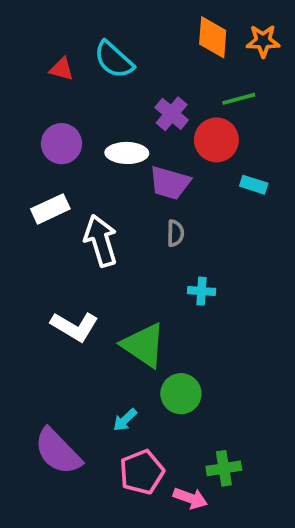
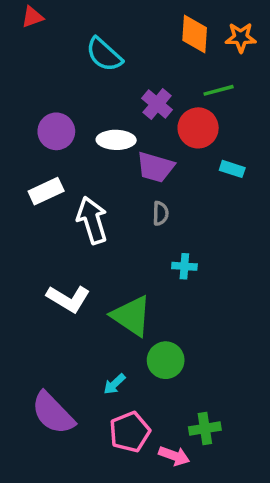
red triangle: (62, 69) -> (32, 17), moved, turned -35

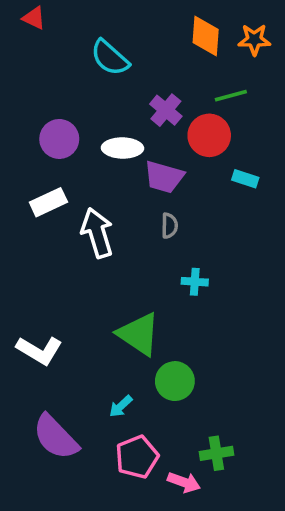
red triangle: (32, 17) -> (34, 18), turned 45
white L-shape: (68, 299) -> (39, 350), moved

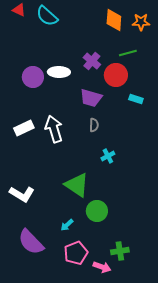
cyan semicircle: (110, 58) -> (47, 16), moved
white ellipse: (122, 148) -> (59, 72), moved
white rectangle: (48, 202) -> (24, 128), moved
cyan cross: (195, 282) -> (108, 156), turned -32

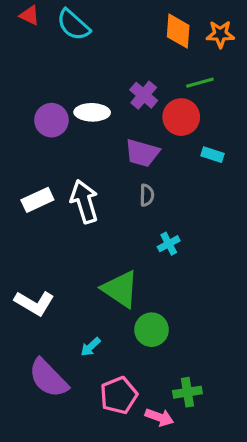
cyan arrow: (67, 225) -> (91, 347), moved

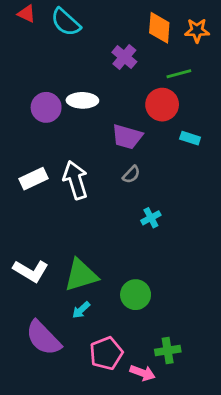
purple cross: (144, 95) -> (124, 57), moved
gray semicircle: (147, 195) -> (131, 174), turned 42
green triangle: (120, 289) -> (81, 275), moved, turned -51

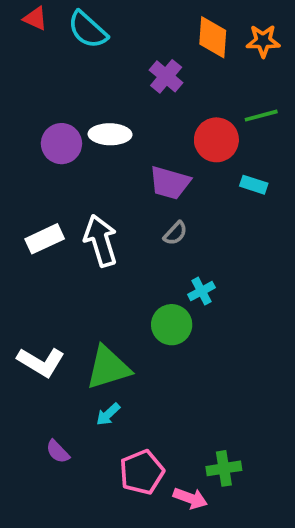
green line: (179, 74) -> (261, 116), moved
green circle: (136, 295) -> (172, 325), moved
purple semicircle: (43, 338) -> (58, 452), size x0.5

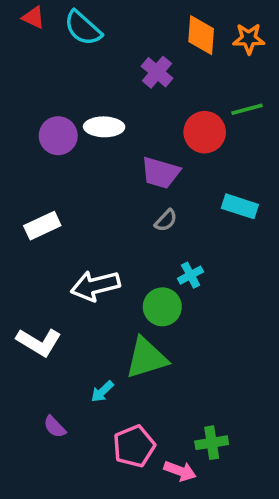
cyan rectangle: (254, 185) -> (240, 206), moved, size x1.4
white arrow: (101, 241) -> (95, 286), moved, turned -87
green triangle: (108, 368) -> (146, 358), moved

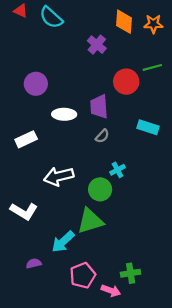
white ellipse: (104, 127) -> (64, 114), moved
purple trapezoid: (161, 173) -> (99, 107), turned 70
cyan arrow: (102, 392) -> (63, 242), size x1.6
purple semicircle: (55, 427) -> (34, 263), turned 120

